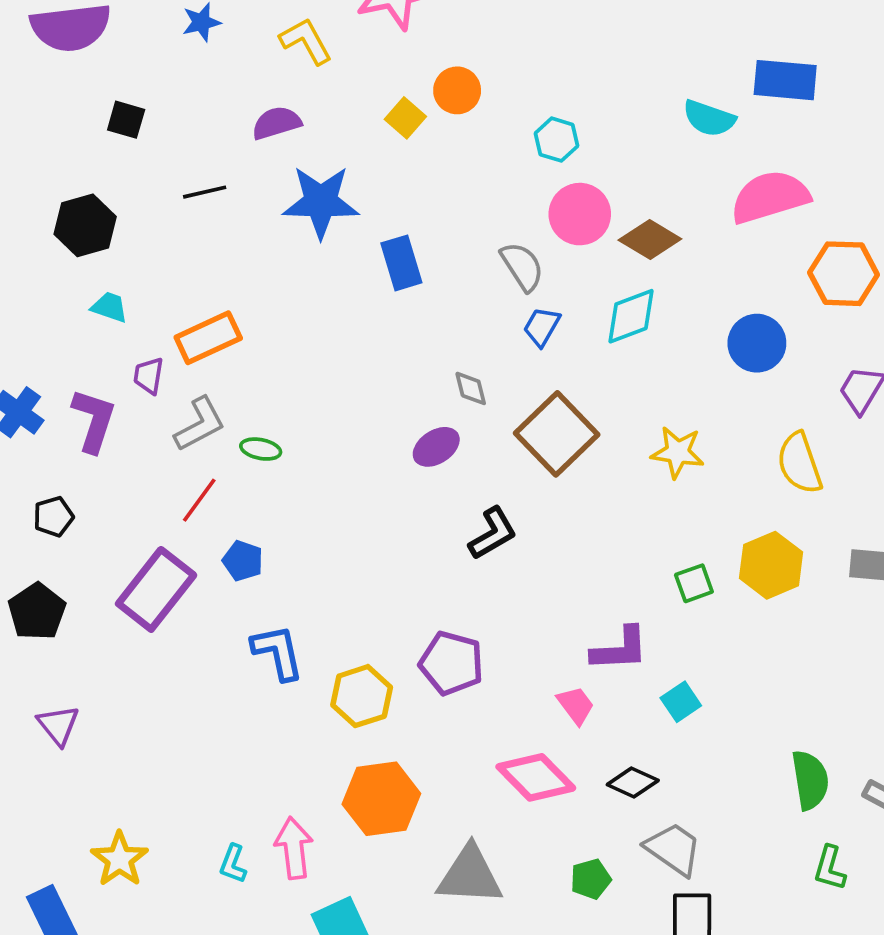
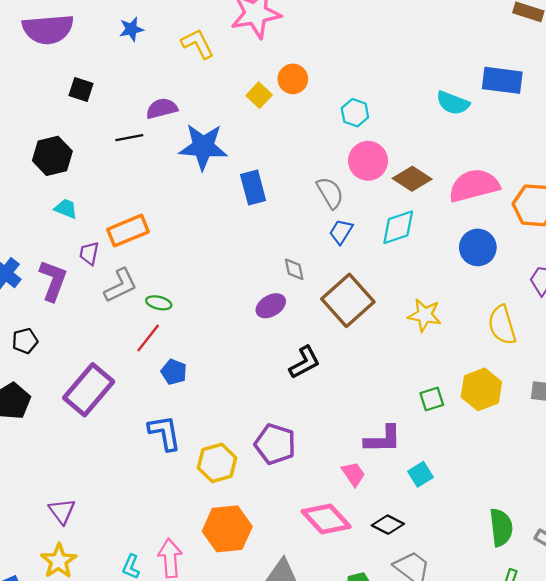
purple semicircle: (276, 123) -> (162, 108), moved
pink semicircle: (770, 197) -> (474, 185), moved
red line: (199, 500) -> (148, 338), moved
blue pentagon: (243, 561) -> (174, 372), moved
purple triangle: (58, 725) -> (62, 511), moved

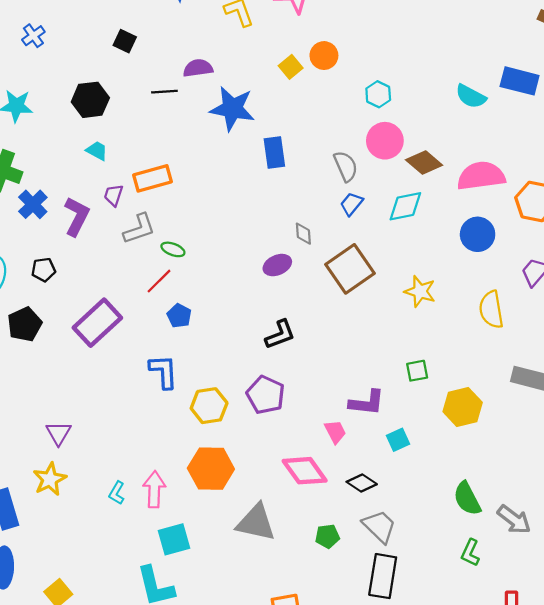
black L-shape: (305, 362) -> (280, 335), moved
yellow hexagon: (481, 389) -> (463, 407), moved
green semicircle: (501, 527) -> (467, 499), turned 152

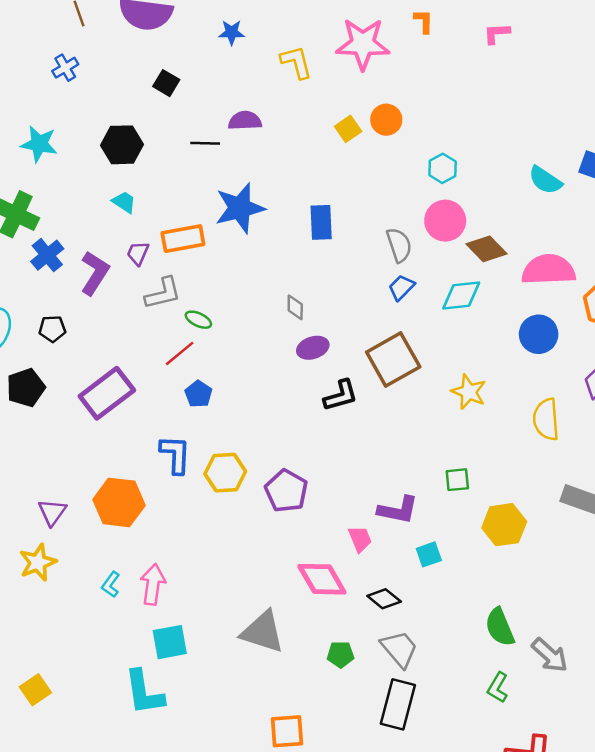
blue star: (232, 109) -> (240, 208), moved, turned -30
gray diamond: (303, 234) -> (295, 307), moved
black L-shape: (280, 335) -> (341, 396), moved
yellow hexagon: (209, 406) -> (225, 473), moved
orange hexagon: (211, 469) -> (119, 502), moved

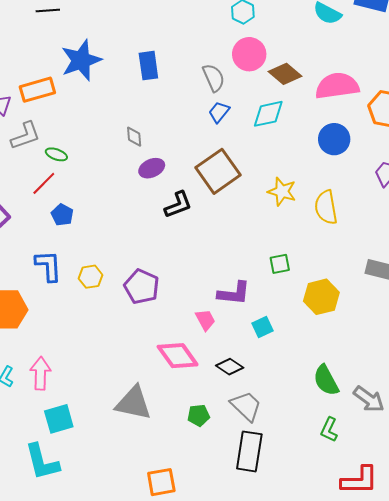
yellow semicircle: (546, 419) -> (326, 207), moved
yellow hexagon: (225, 473) -> (90, 277), size x0.7

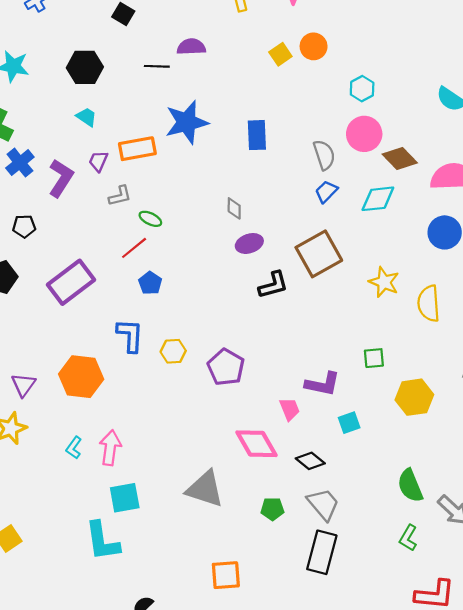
gray L-shape: (26, 136) -> (120, 196), size x0.7

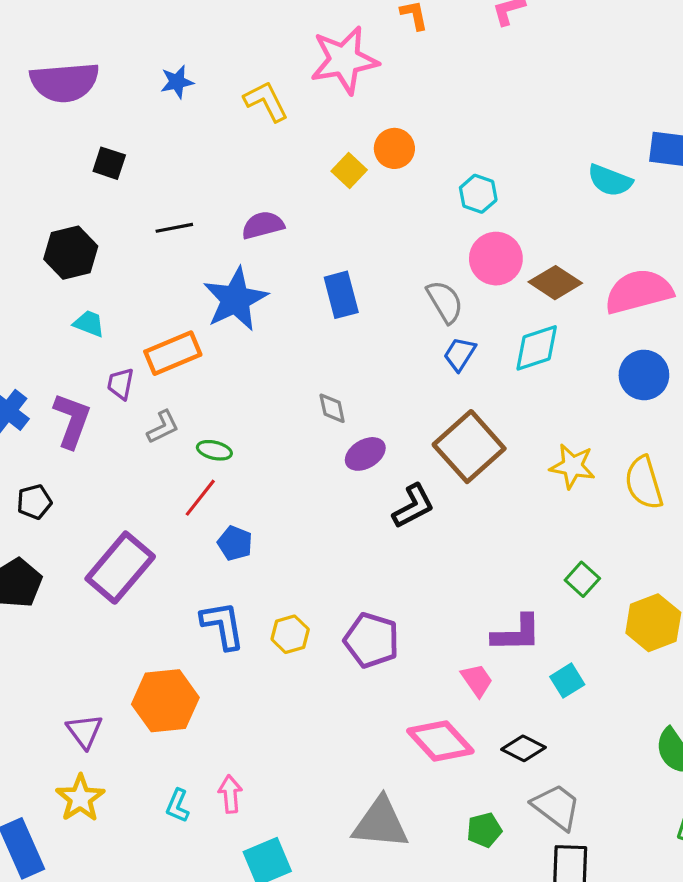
purple semicircle: (191, 47) -> (263, 225), moved
green square: (374, 358) -> (582, 579), turned -30
pink arrow: (110, 448) -> (230, 794), size x0.7

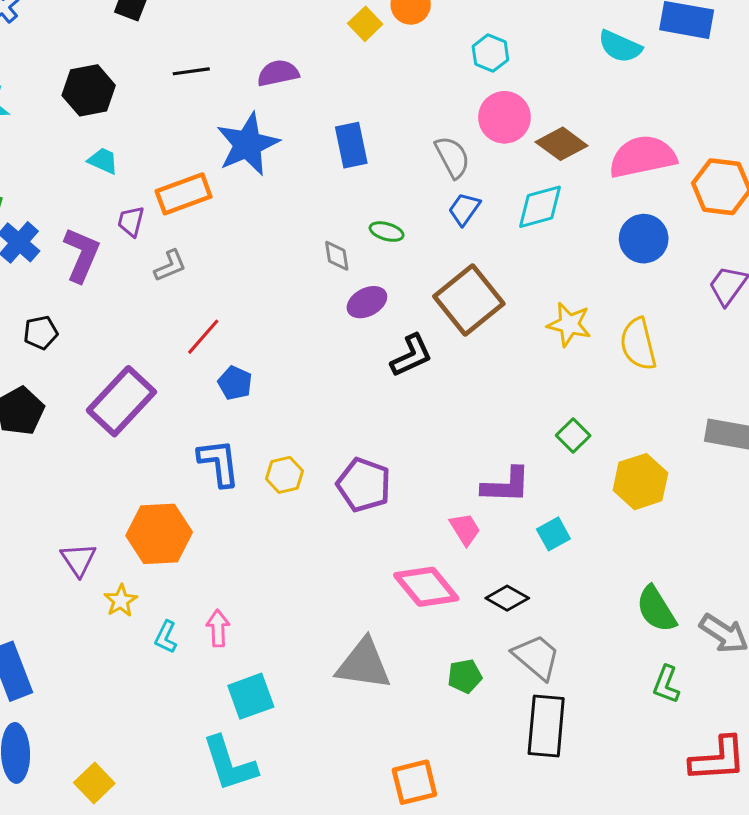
green ellipse: (214, 450) -> (387, 232), moved
yellow star: (80, 798) -> (121, 601), moved, size x0.7

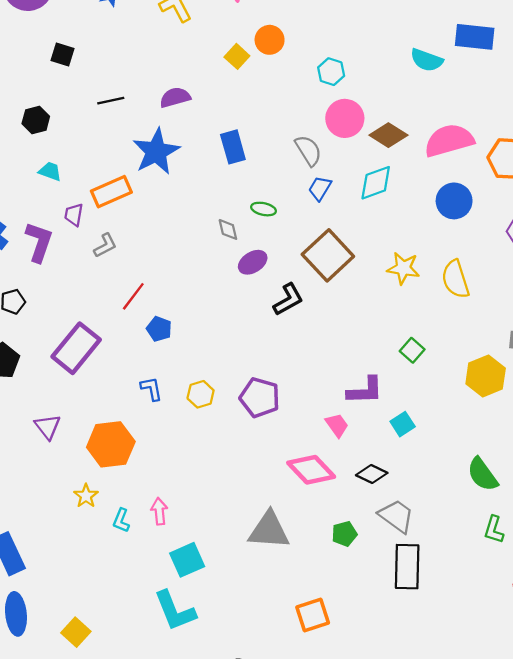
black hexagon: (89, 90) -> (36, 120), size x0.7
blue L-shape: (219, 463) -> (151, 389), size x0.7
yellow hexagon: (640, 482) -> (486, 376), moved
purple triangle: (78, 560) -> (48, 427), moved

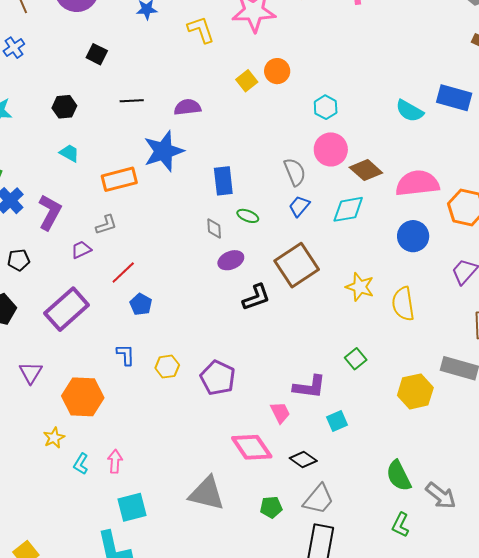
blue rectangle: (233, 147) -> (223, 181), moved
purple trapezoid: (74, 215) -> (81, 250), moved, turned 45
gray trapezoid: (396, 516) -> (319, 499), turned 84

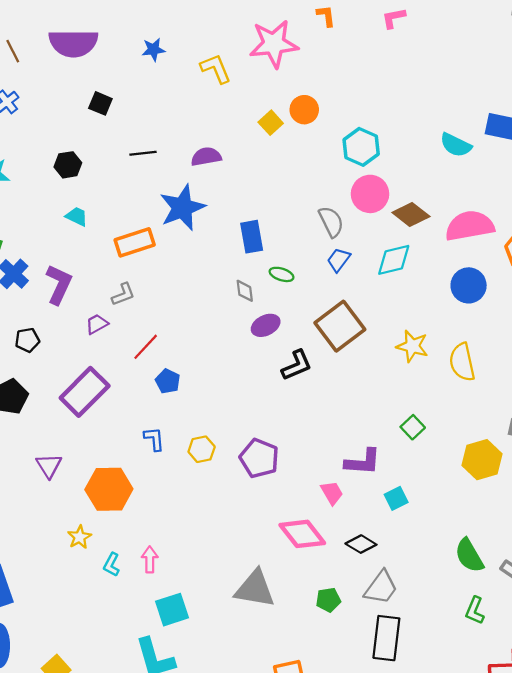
cyan hexagon: (326, 107) -> (361, 147), size x1.4

